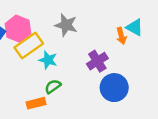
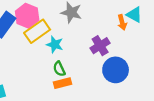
green semicircle: (53, 86) -> (59, 69), turned -80
orange rectangle: (36, 103) -> (62, 83), moved

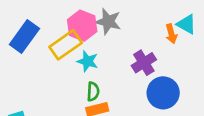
pink hexagon: (27, 16) -> (82, 26), moved
green semicircle: (59, 69) -> (93, 92), turned -152

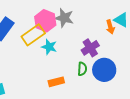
green semicircle: (93, 92) -> (82, 69), moved

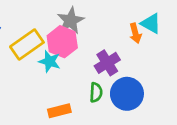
gray star: (64, 18) -> (71, 21), turned 30
pink hexagon: (45, 21) -> (62, 42), moved

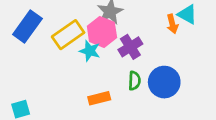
purple cross: (107, 63) -> (130, 47), moved

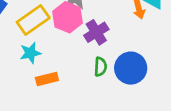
cyan star: (90, 51) -> (30, 53), moved, turned -30
orange rectangle: (99, 98) -> (47, 79), moved

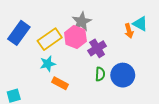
orange rectangle: (47, 79) -> (60, 83), turned 42

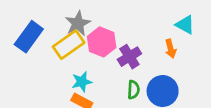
gray star: (82, 22) -> (78, 23), moved
orange arrow: (129, 31) -> (171, 49), moved
cyan star: (48, 64) -> (82, 82), moved

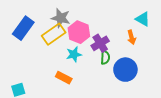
gray star: (78, 23) -> (61, 18), turned -30
cyan star: (82, 82) -> (74, 54), moved
green semicircle: (133, 90) -> (105, 57), moved

